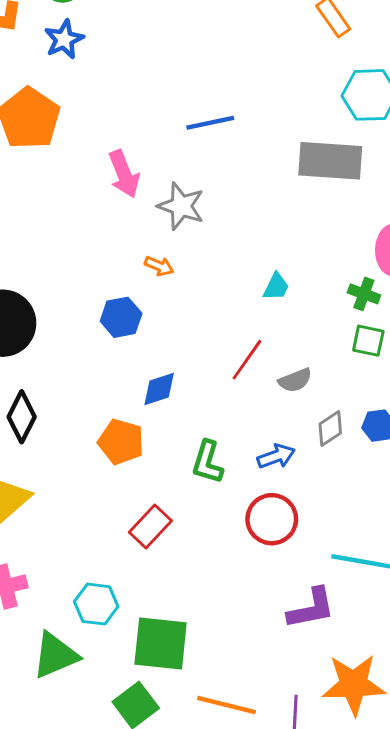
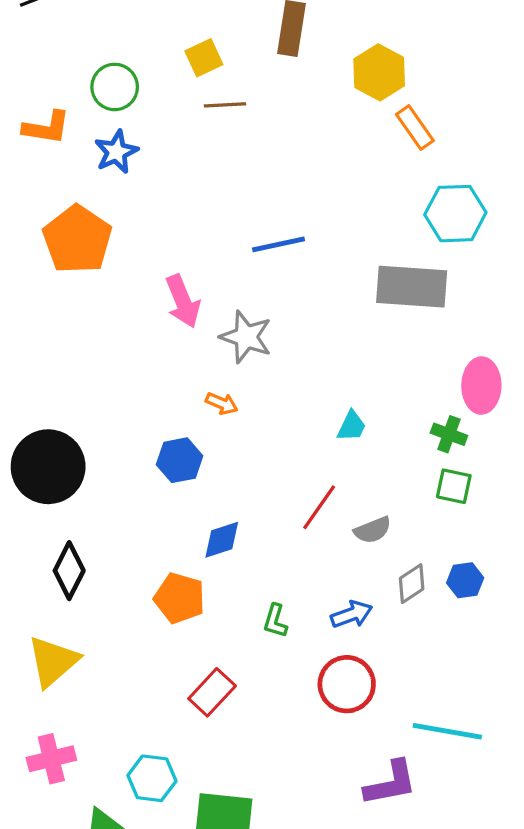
green L-shape: (207, 462) -> (275, 621), size x0.7

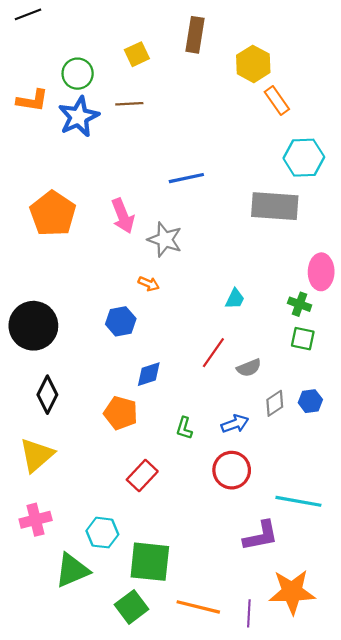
brown line: (225, 105) -> (129, 104), moved
blue star: (116, 152) -> (79, 117), size x1.4
orange pentagon: (77, 240) -> (53, 214), moved

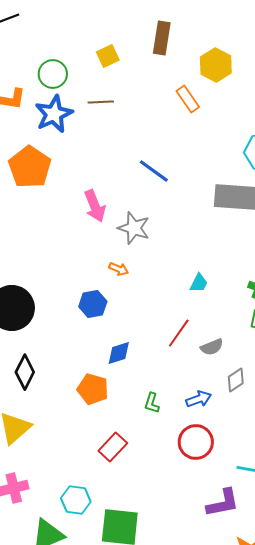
orange rectangle: (277, 101) -> (188, 99), moved
blue line: (186, 178) -> (154, 171), turned 48
orange pentagon: (53, 214) -> (30, 167), moved

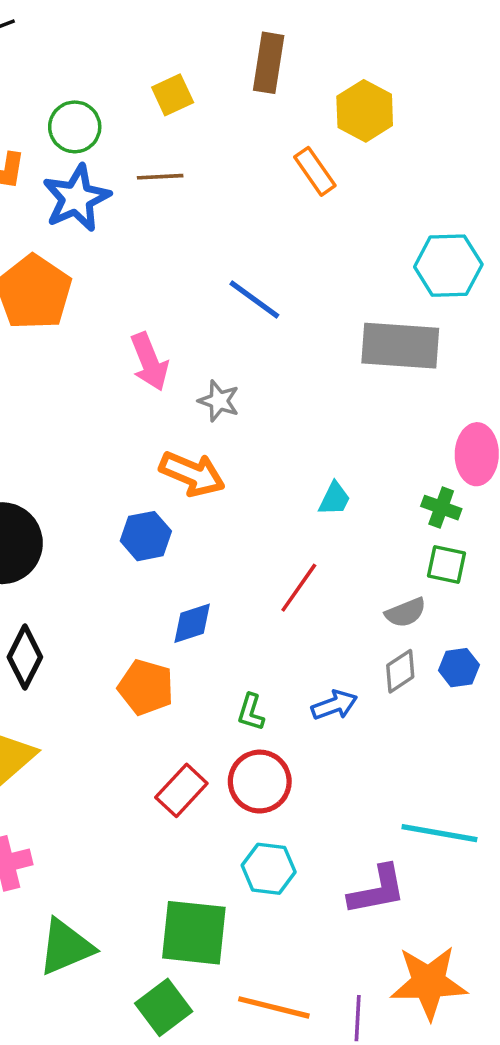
gray star: (134, 228) -> (219, 401), size x0.7
orange arrow: (119, 269) -> (192, 474), size x1.8
gray semicircle: (212, 347) -> (406, 613), moved
red circle: (196, 442) -> (260, 782), moved
cyan hexagon: (76, 500) -> (269, 869), moved

